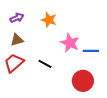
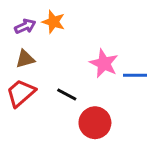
orange star: (49, 20) -> (53, 22), moved
red circle: (83, 81) -> (95, 123), moved

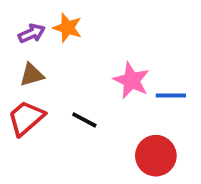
red circle: (95, 123) -> (156, 156), moved

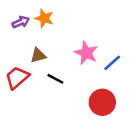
brown triangle: (32, 75) -> (38, 55), moved
blue line: (171, 95) -> (112, 63), turned -42

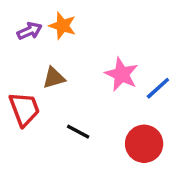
red trapezoid: (17, 78) -> (24, 109), turned 110
black line: (55, 79) -> (78, 132), moved

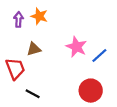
purple arrow: (30, 31) -> (18, 19), turned -64
black line: (78, 132) -> (33, 94), moved

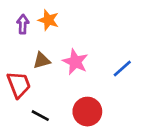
pink star: (76, 47) -> (75, 62), moved
red circle: (91, 91) -> (87, 112), moved

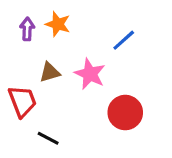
blue line: (122, 68) -> (124, 40), moved
red circle: (87, 112) -> (125, 113), moved

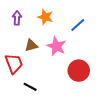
orange star: (58, 24) -> (45, 17), moved

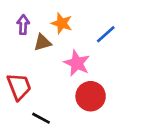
brown triangle: (31, 45) -> (42, 43), moved
red circle: (79, 71) -> (91, 96), moved

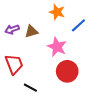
orange star: (62, 23) -> (57, 12), moved
purple arrow: (23, 25) -> (12, 29), moved, turned -112

